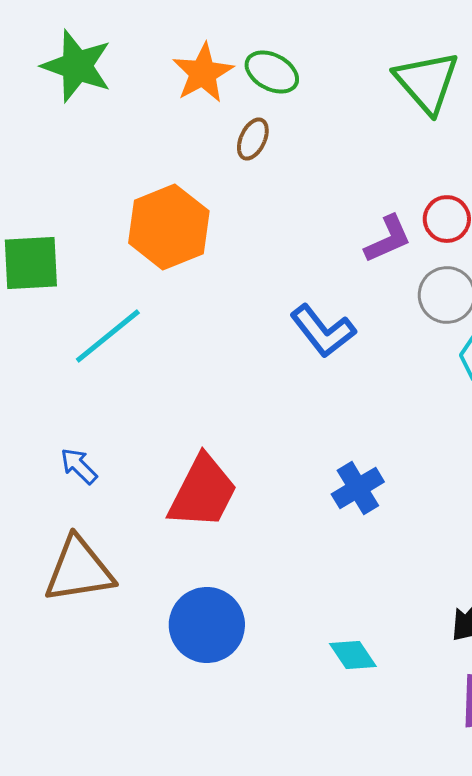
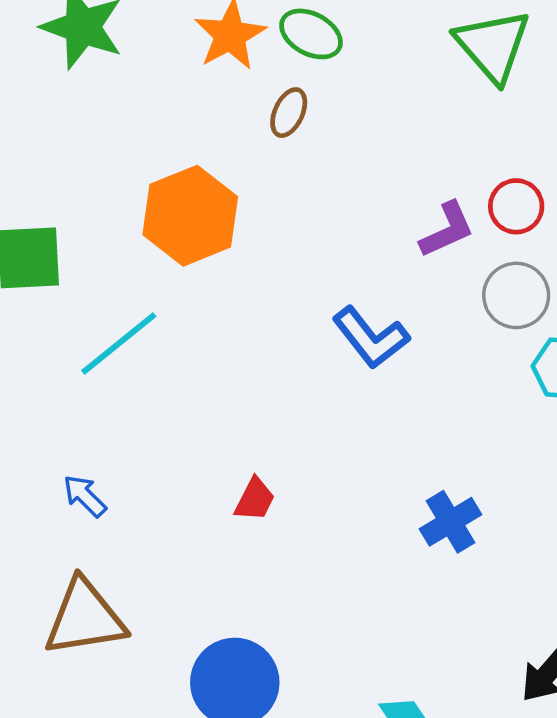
blue cross: (358, 488) -> (451, 522), moved
red trapezoid: (203, 492) -> (255, 499), moved, size x0.5

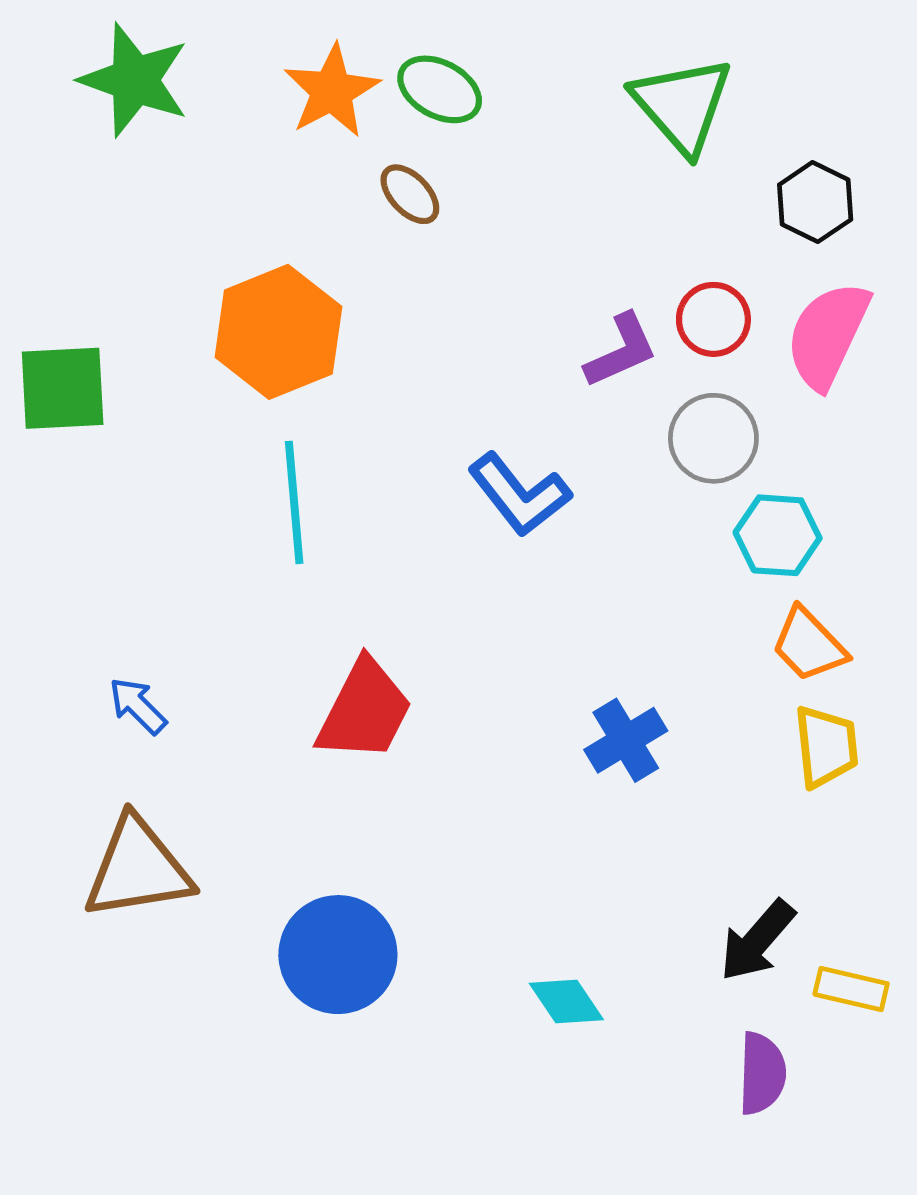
brown ellipse: (289, 113) -> (410, 194), turned -69
cyan line: (119, 344) -> (294, 502), moved, turned -56
red trapezoid: (255, 499) -> (365, 711), size x1.8

